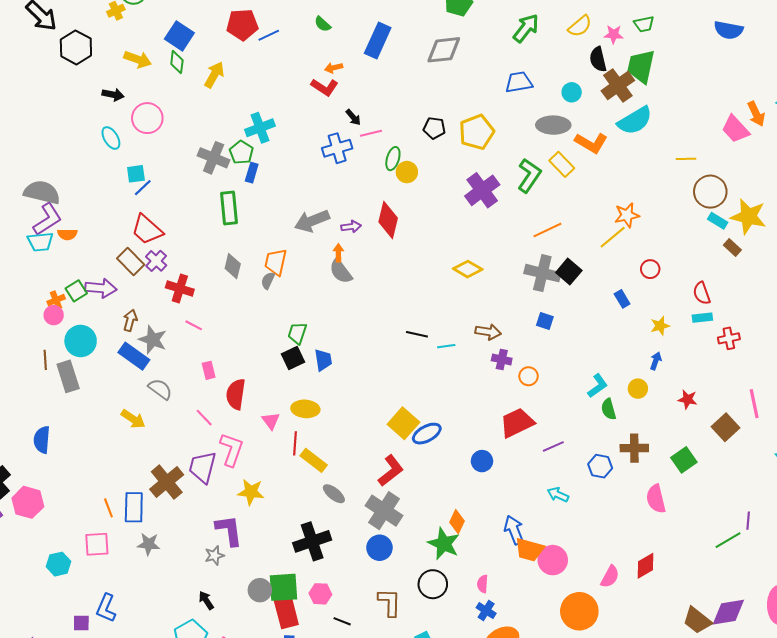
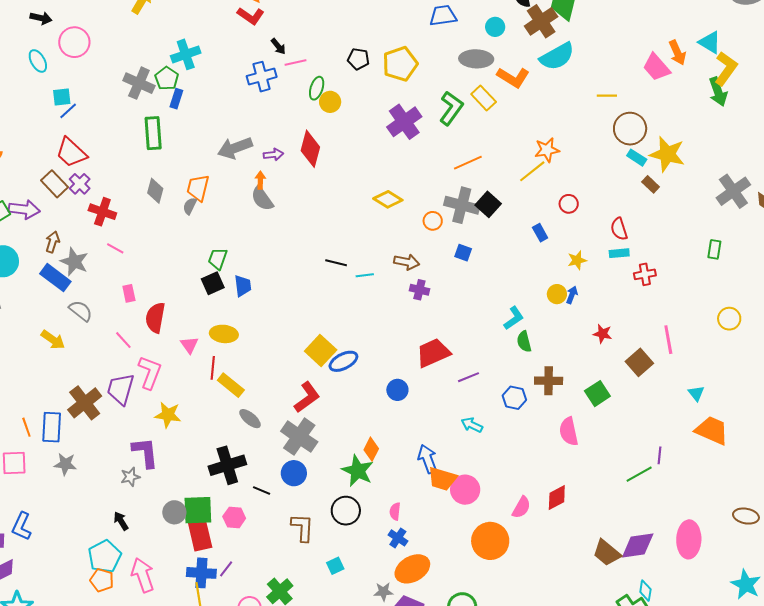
orange circle: (529, 376) -> (433, 221), moved
yellow circle: (638, 389) -> (557, 294), moved
black line: (342, 621) -> (262, 490), moved

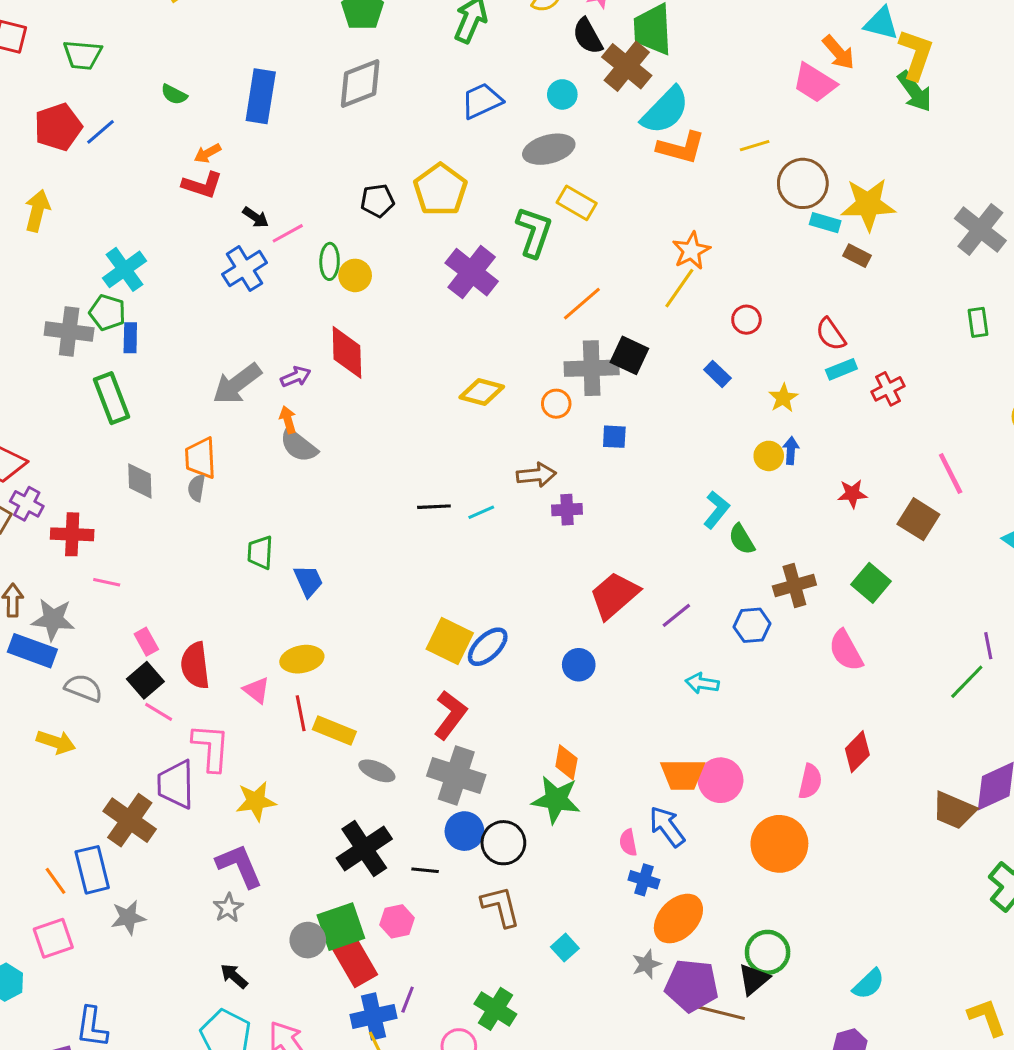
orange L-shape: (513, 77) -> (681, 148), moved
black square: (213, 283) -> (145, 680), moved
blue arrow: (427, 459) -> (667, 827), moved
black circle: (346, 511) -> (503, 843), moved

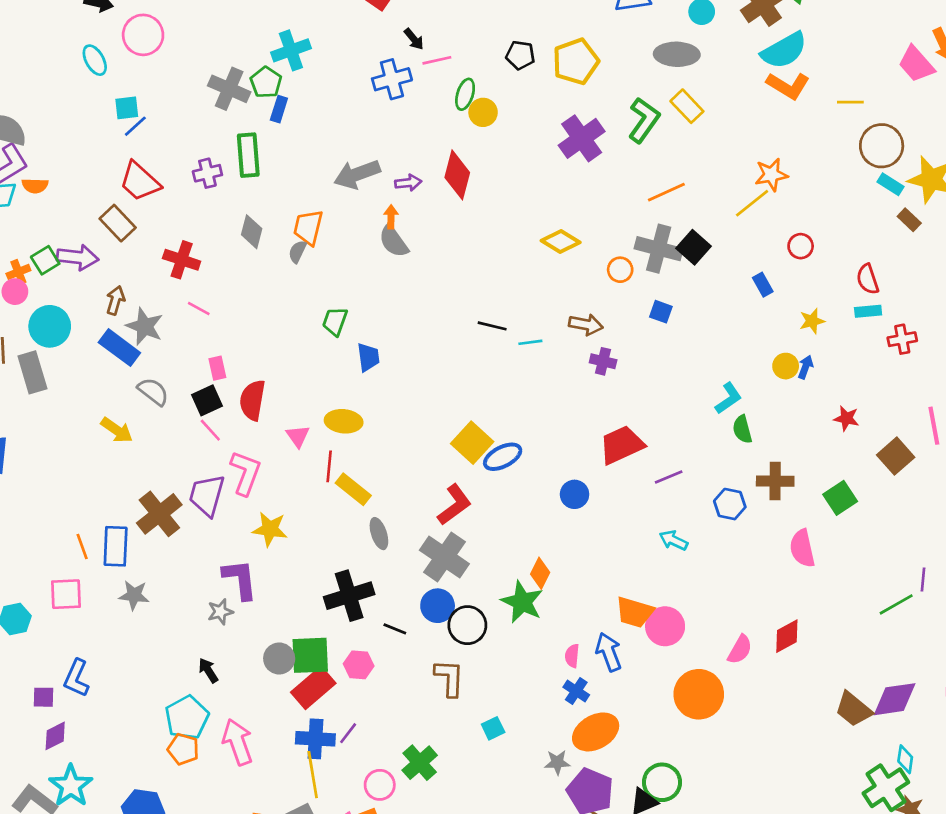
purple cross: (27, 504) -> (207, 173), moved, turned 32
gray ellipse: (377, 771) -> (379, 534), turned 32
red rectangle: (355, 961) -> (313, 688), turned 63

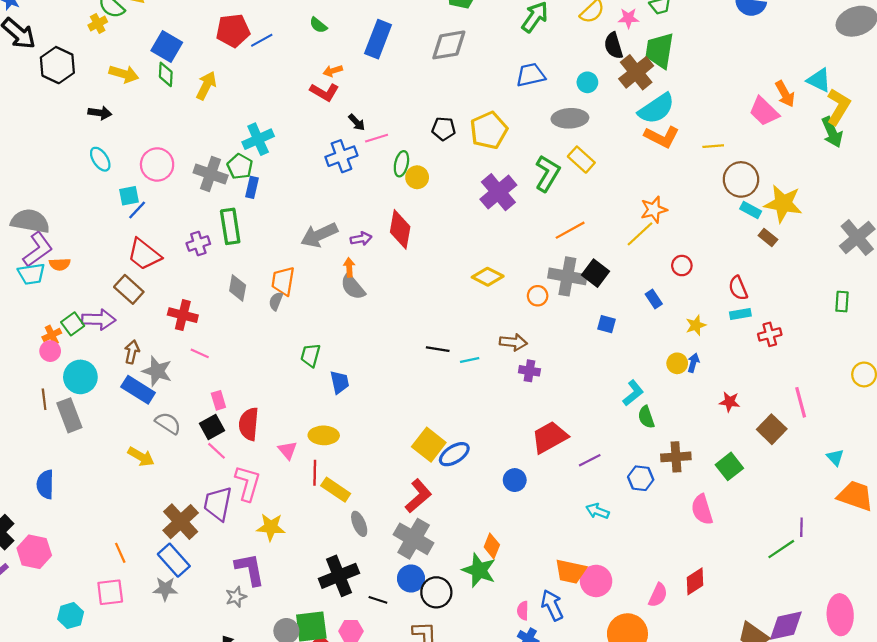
pink circle: (143, 35) -> (157, 164), moved
blue square: (661, 312) -> (607, 324), moved
blue rectangle: (116, 546) -> (174, 560), moved, turned -40

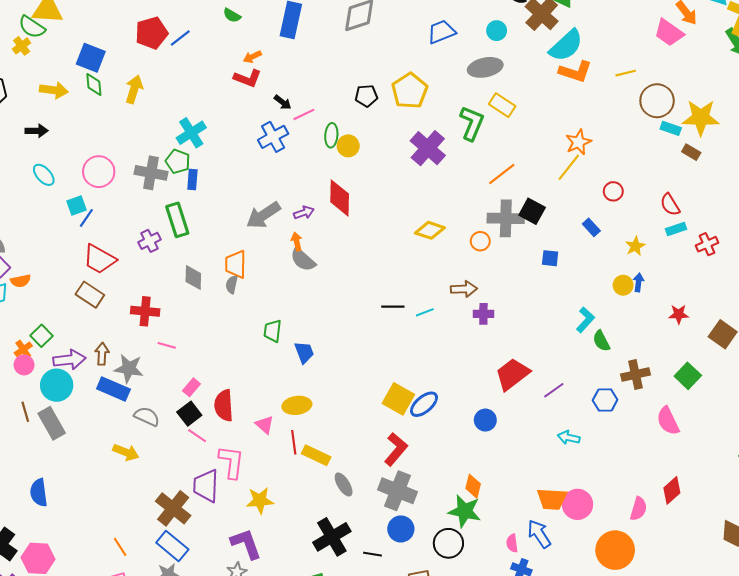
purple arrow: (99, 319) -> (69, 360), moved
pink rectangle: (218, 400) -> (191, 387), turned 66
black circle: (436, 592) -> (448, 543), moved

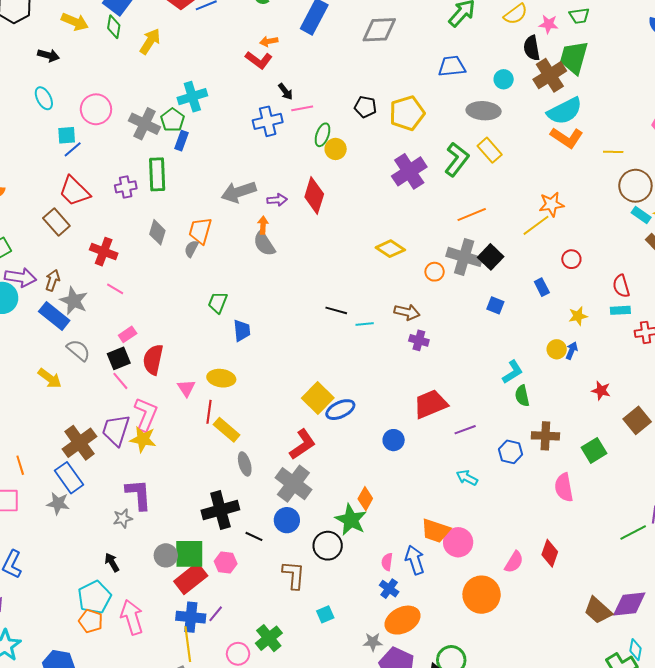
red diamond: (672, 490) -> (550, 553), turned -44
yellow star: (260, 500) -> (143, 439), moved

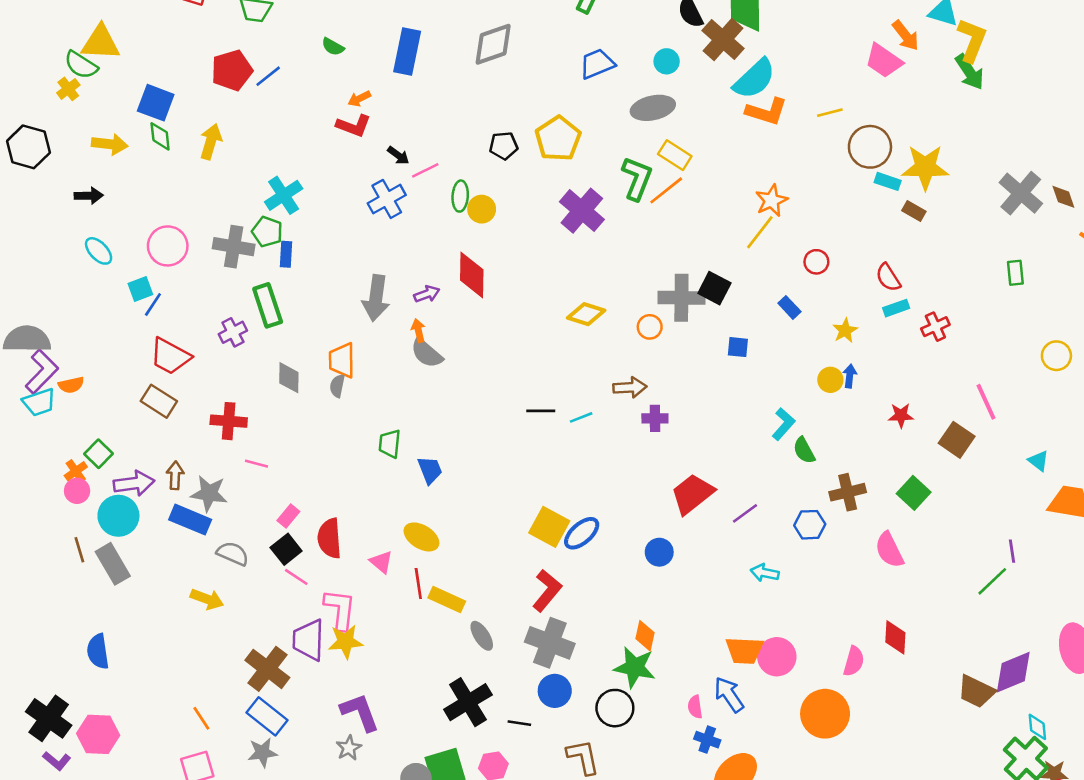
gray arrow: (239, 192) -> (376, 298), turned -48
orange line: (472, 214) -> (666, 190), moved
yellow ellipse: (221, 378) -> (421, 537), turned 40

